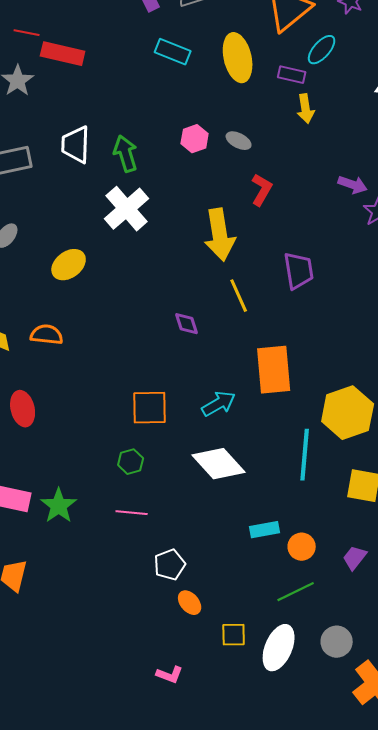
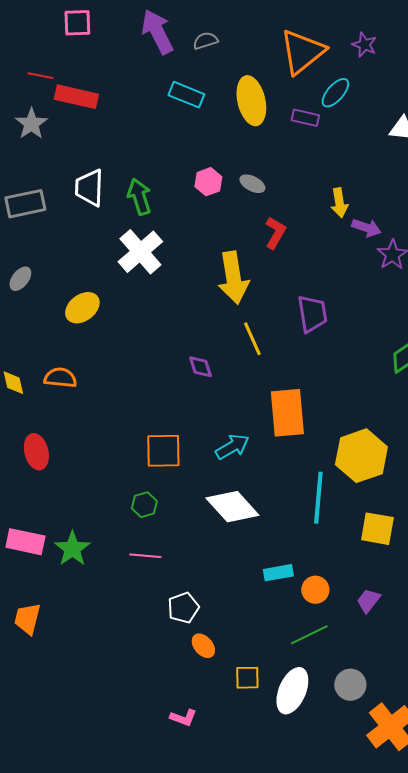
yellow arrow: (306, 109) -> (339, 203), moved

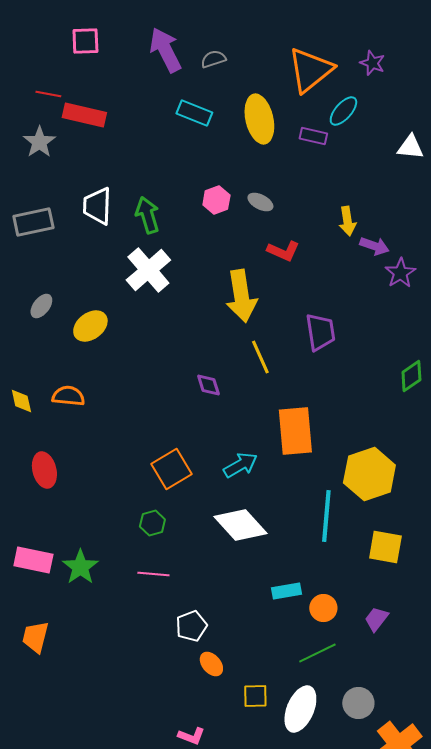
red L-shape: (275, 233) -> (283, 251), turned 84
gray ellipse: (20, 279) -> (41, 306), moved
orange square: (163, 451) -> (171, 469), turned -30

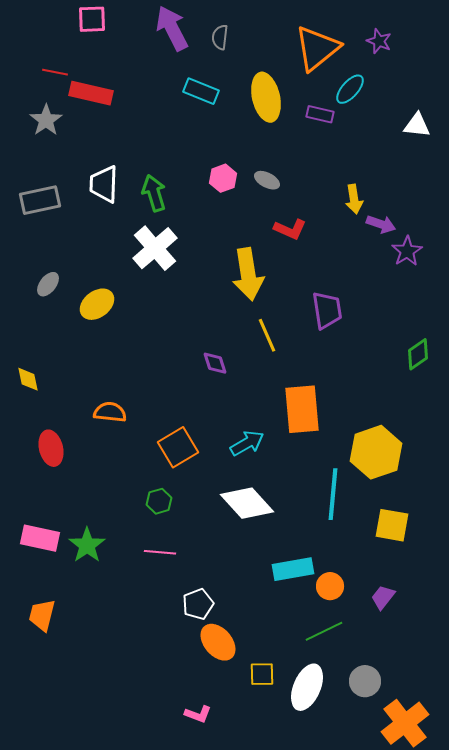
gray semicircle: (213, 59) -> (220, 37), turned -65
orange semicircle: (68, 396) -> (110, 412), moved
cyan rectangle: (286, 591) -> (293, 569), size x1.4
orange ellipse: (211, 664) -> (218, 642), size x1.5

